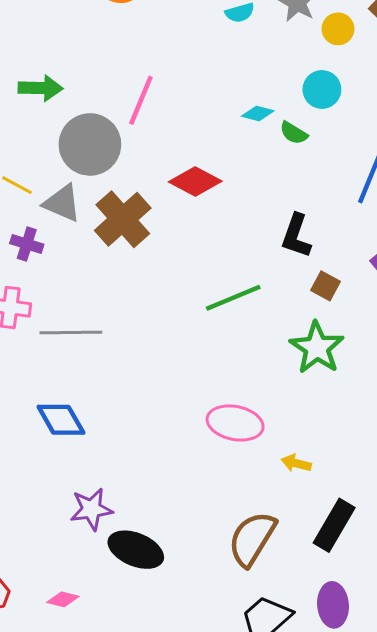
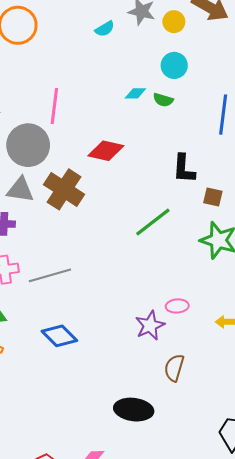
pink ellipse: (235, 423) -> (177, 306), size x0.6
purple star: (91, 509) -> (150, 325), moved
brown semicircle: (252, 539) -> (174, 368), moved, size x0.7

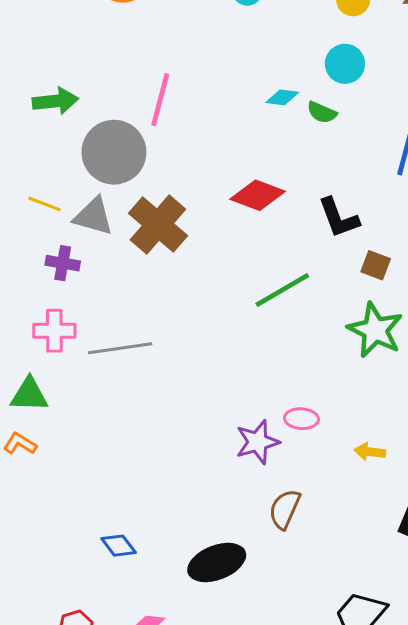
red diamond: (106, 151) -> (258, 195), moved
black L-shape: (184, 169) -> (339, 218), turned -32
blue diamond: (59, 336) -> (119, 546), moved, size x0.7
black ellipse: (134, 410) -> (217, 562), turned -36

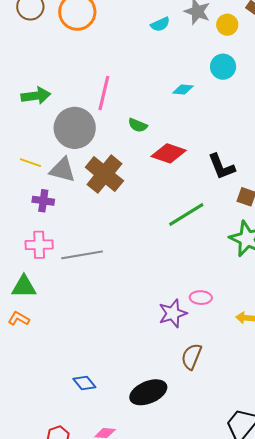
green semicircle: (322, 112) -> (138, 125), moved

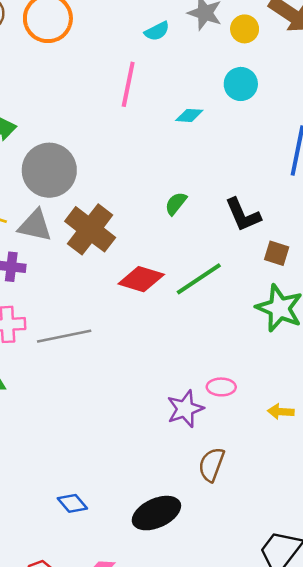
pink line: (104, 93) -> (128, 84), moved
green semicircle: (138, 125) -> (176, 204), moved, turned 108
red diamond: (169, 153) -> (141, 279), moved

